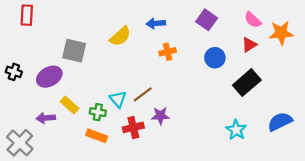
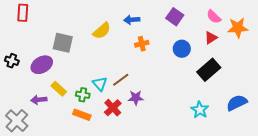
red cross: (133, 127) -> (113, 108), turned -30

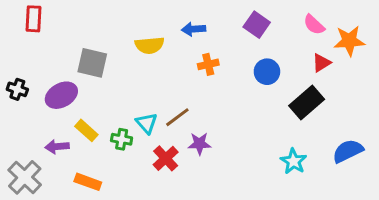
yellow semicircle: (102, 31) -> (149, 45), turned 36
red triangle: (211, 38) -> (321, 63), moved
orange rectangle: (82, 115) -> (88, 182), moved

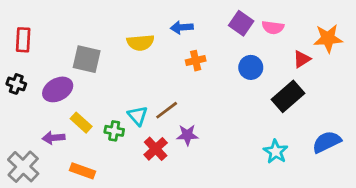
red rectangle: (33, 19) -> (23, 40), moved
pink semicircle: (314, 25) -> (273, 27), moved, turned -35

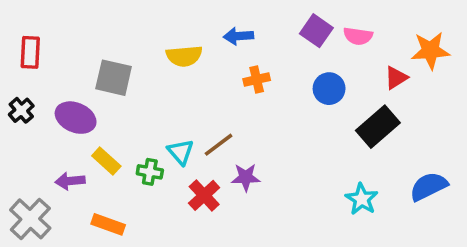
black cross: (16, 84) -> (21, 110), turned 30
purple ellipse: (58, 89) -> (76, 118), turned 52

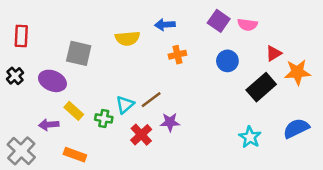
orange star: (430, 51) -> (297, 72), moved
cyan triangle: (181, 152) -> (125, 105), turned 30

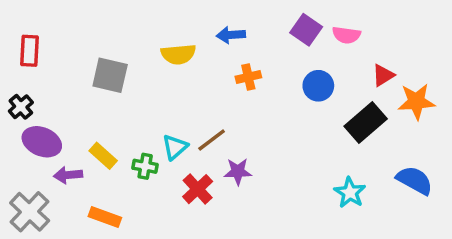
purple ellipse: (52, 81) -> (42, 142), moved
blue semicircle: (296, 128) -> (415, 180), turned 55

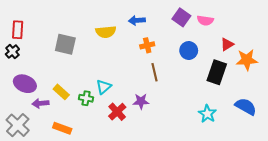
black cross: (21, 107) -> (12, 52), moved
black rectangle: (366, 123) -> (217, 72), turned -30
brown line: (212, 140) -> (154, 72), moved, turned -66

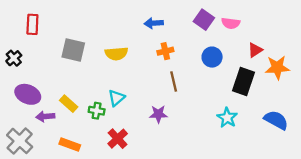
red rectangle: (18, 30) -> (32, 24), moved
yellow semicircle: (106, 32) -> (116, 54), moved
red cross: (117, 112) -> (118, 139), moved
cyan star: (207, 114) -> (227, 118), moved

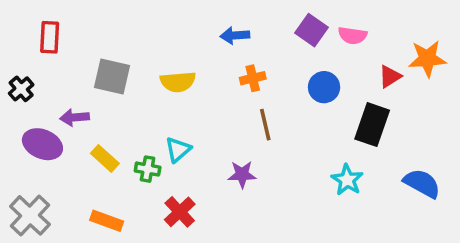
orange star: (277, 68) -> (427, 59), moved
purple arrow: (45, 116) -> (75, 117), moved

